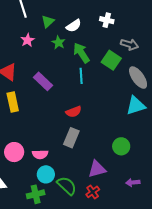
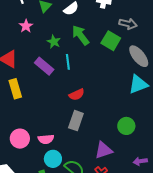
green star: (58, 43) -> (54, 42), moved
cyan line: (81, 76) -> (68, 62), moved

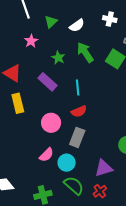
cyan line: (68, 62) -> (78, 87), moved
pink circle: (20, 139) -> (51, 123), moved
pink semicircle: (46, 139) -> (46, 155), turned -42
cyan circle: (53, 159) -> (67, 163), moved

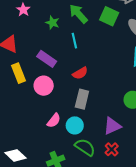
purple rectangle: (48, 82) -> (47, 59), moved
cyan line: (78, 87) -> (74, 41), moved
pink circle: (51, 123) -> (44, 86), moved

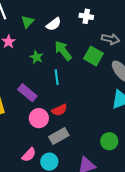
pink circle: (44, 86) -> (39, 118), moved
gray rectangle: (82, 99) -> (59, 136), turned 42

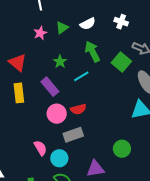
green triangle: (27, 22) -> (62, 28), moved
green star: (36, 57) -> (60, 62), moved
cyan line: (57, 77) -> (81, 76), turned 56
pink semicircle: (29, 155) -> (40, 148), turned -84

